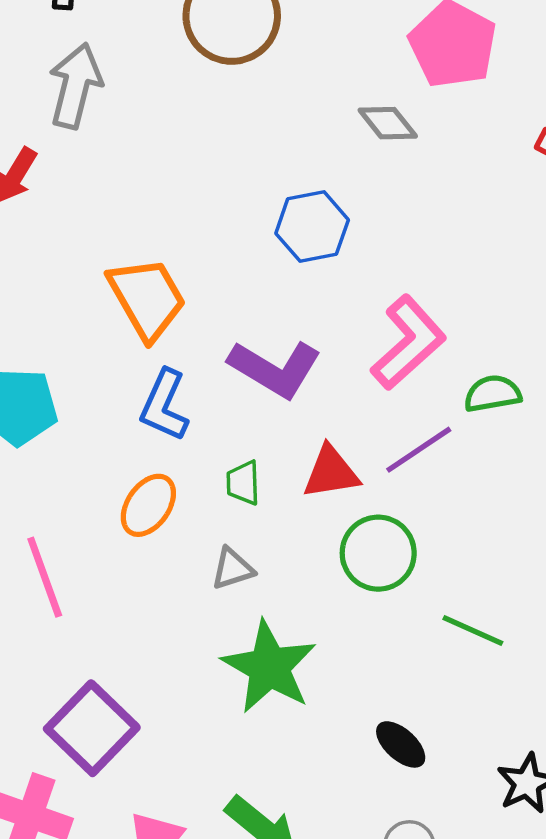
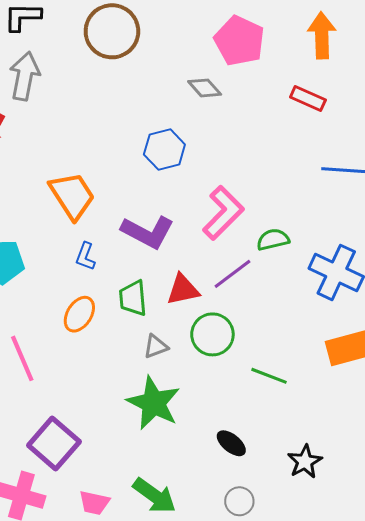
blue L-shape: (164, 405) -> (85, 256), size x0.7
green trapezoid: (243, 483) -> (133, 298), size x1.4
gray triangle: (232, 569) -> (156, 346), moved

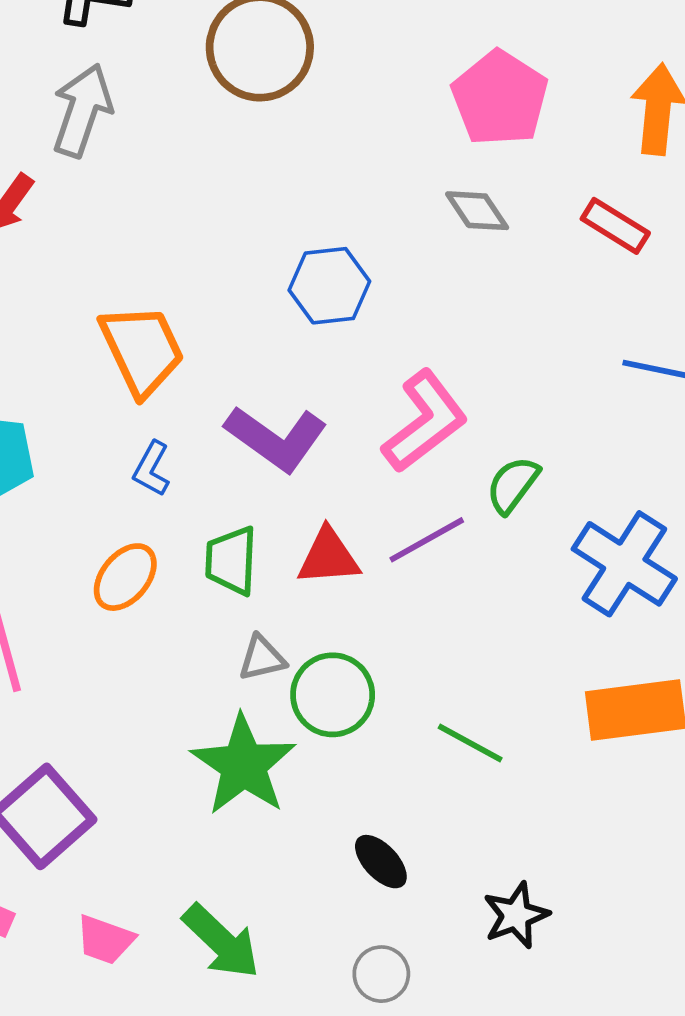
gray diamond: (205, 88) -> (477, 211), moved
green semicircle: (273, 240) -> (513, 485), turned -48
green circle: (212, 334) -> (333, 695), moved

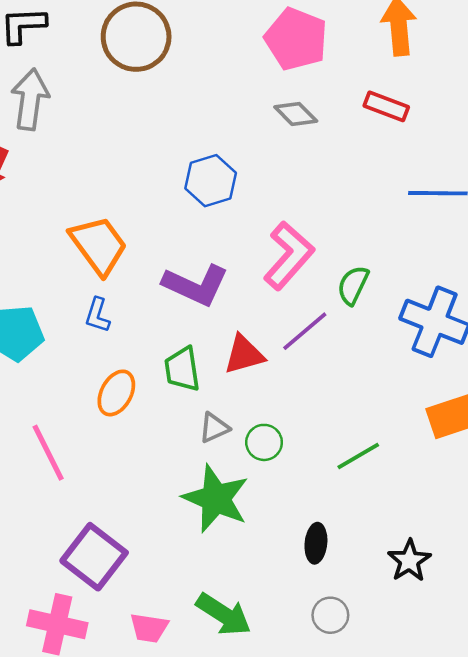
blue L-shape: (152, 469) -> (97, 315), moved
green circle: (333, 695) -> (264, 442), size x0.7
green line: (470, 743) -> (358, 456), turned -48
black ellipse: (381, 862) -> (316, 543), turned 60

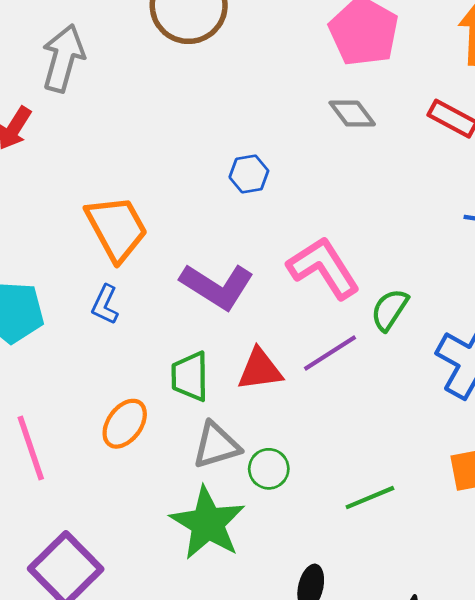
blue hexagon: (211, 181) -> (249, 174), size x0.7
pink L-shape: (289, 256) -> (324, 268), turned -82
orange ellipse: (116, 393) -> (125, 424), moved
gray triangle: (214, 428) -> (216, 445), size x1.4

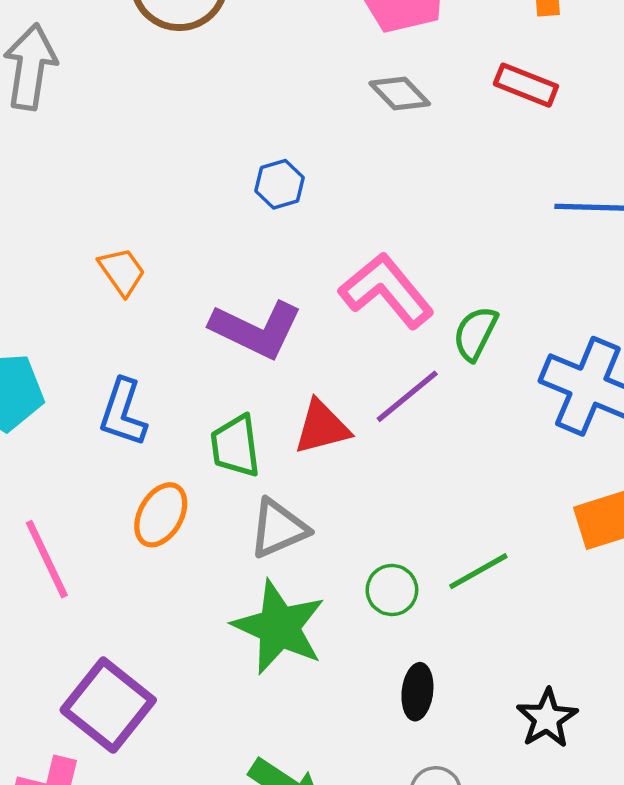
orange trapezoid: (117, 228) -> (122, 272), size x0.6
blue L-shape: (105, 305) -> (123, 413), moved, size x1.4
green circle: (269, 469) -> (392, 590), moved

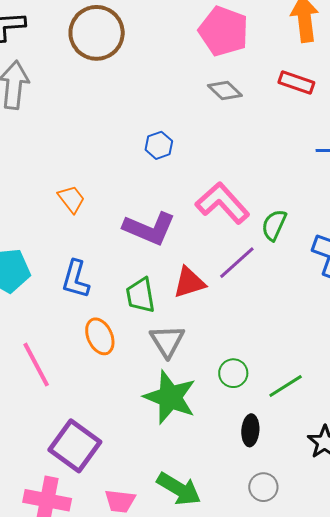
orange ellipse: (161, 515) -> (100, 336), turned -51
gray triangle: (278, 528) -> (167, 341), turned -36
green line: (478, 571) -> (286, 386), moved

